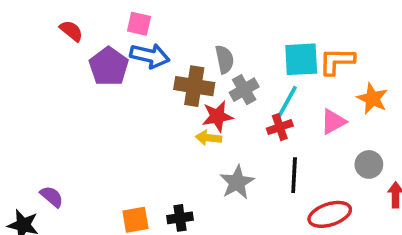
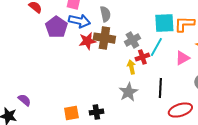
gray semicircle: (225, 59) -> (105, 14), moved
red star: (217, 116) -> (87, 41), moved
red cross: (280, 127) -> (142, 57), moved
yellow arrow: (209, 138) -> (131, 67), moved, turned 72

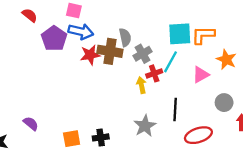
gray semicircle: (105, 14) -> (125, 37), moved
gray star: (128, 92) -> (145, 126), moved
purple semicircle: (24, 100) -> (31, 124), moved

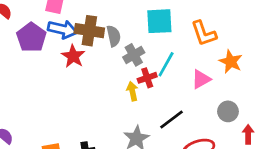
cyan square: (180, 34) -> (159, 21), moved
orange L-shape: (203, 35) -> (204, 33), turned -110
brown cross: (110, 51) -> (89, 31), moved
red star: (90, 55) -> (73, 56), turned -30
black line: (175, 110) -> (171, 120), turned 50

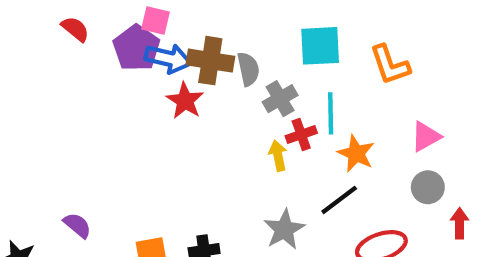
purple pentagon: (31, 37) -> (136, 48), moved
orange star: (231, 62) -> (356, 153), moved
cyan line: (166, 64) -> (331, 113), turned -30
pink triangle: (201, 79) -> (426, 137), moved

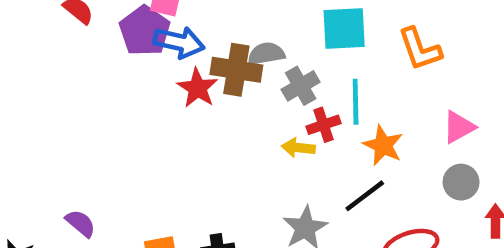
brown cross: (210, 61) -> (236, 70), moved
gray semicircle: (248, 69) -> (266, 54), turned -88
yellow arrow: (278, 156) -> (298, 148), turned -72

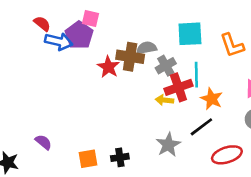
blue arrow: (179, 42) -> (59, 41), moved
red cross: (323, 125) -> (178, 87), size x1.5

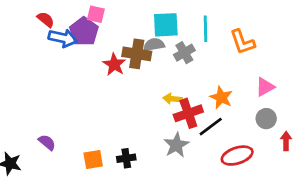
cyan square: (190, 34) -> (166, 25), moved
gray cross: (166, 66) -> (184, 53), moved
cyan line: (196, 75) -> (205, 29), moved
red cross: (178, 87) -> (188, 113), moved

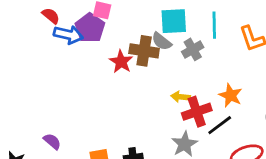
gray semicircle: (154, 45) -> (162, 41), turned -132

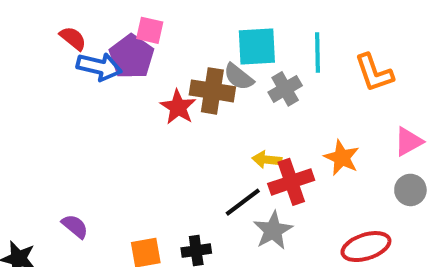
black line: (220, 125) -> (243, 202), moved

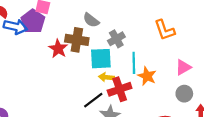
cyan square: (257, 46) -> (101, 59), moved
cyan line: (317, 53) -> (134, 63), moved
gray semicircle: (239, 77) -> (91, 20), moved

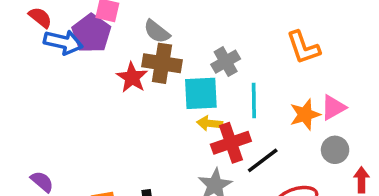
gray semicircle: (91, 20) -> (157, 32), moved
orange star: (147, 76) -> (305, 115), moved, turned 30
black line: (93, 100) -> (263, 160), moved

